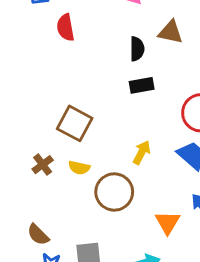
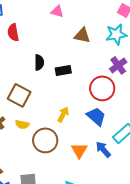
black semicircle: (137, 49) -> (39, 62), moved
orange triangle: (168, 222) -> (79, 150), moved

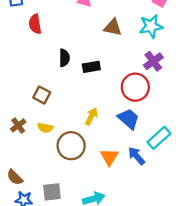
brown square: (19, 95) -> (42, 95), size x0.7

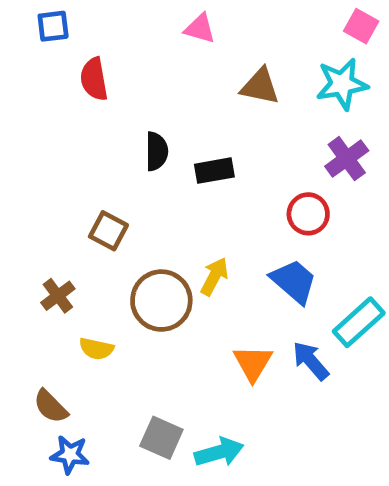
red circle: (135, 87) -> (308, 214), size x0.7
yellow semicircle: (45, 128) -> (96, 349), moved
brown circle: (71, 146) -> (161, 301), moved
gray square: (52, 192) -> (161, 438), moved, turned 30

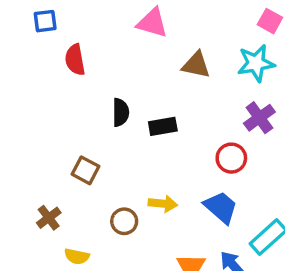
pink triangle: (200, 29) -> (152, 23), size x1.4
yellow arrow: (214, 276) -> (163, 204), turned 68
brown circle: (161, 301) -> (124, 221), size x0.6

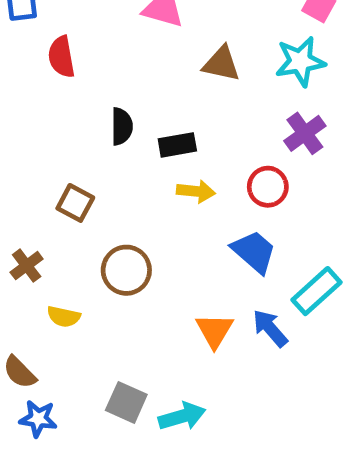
yellow arrow: (163, 204) -> (196, 191), moved
brown circle: (124, 221) -> (126, 270), size x1.4

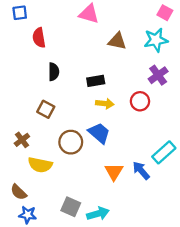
black semicircle: (122, 126) -> (54, 72), moved
blue trapezoid: (254, 252) -> (99, 133), moved
yellow semicircle: (64, 317) -> (40, 165), size x1.5

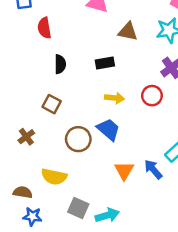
black rectangle: (96, 81) -> (105, 63), moved
yellow semicircle: (40, 165) -> (54, 177), moved
brown semicircle: (19, 192) -> (23, 192), turned 144

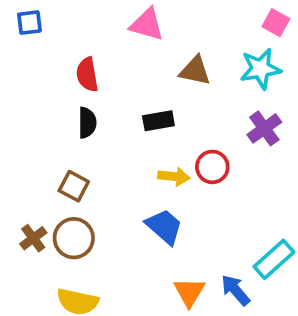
red semicircle: (44, 28) -> (87, 75), moved
red circle: (152, 96) -> (212, 167), moved
brown circle: (78, 139) -> (74, 238), moved

